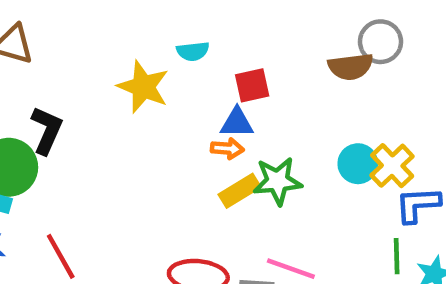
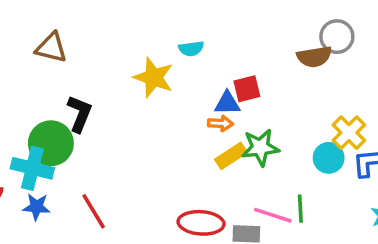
red square: (252, 85) -> (247, 89), moved
cyan circle: (358, 164) -> (329, 158), moved
green line: (397, 256) -> (300, 209), moved

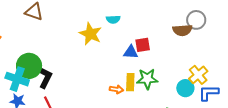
black L-shape: (80, 114) -> (45, 78), moved
orange arrow: (220, 123) -> (116, 89), moved
yellow rectangle: (231, 156) -> (130, 82), turned -60

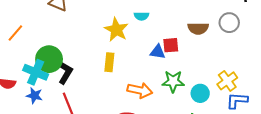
brown semicircle: (182, 30) -> (198, 28), moved
yellow rectangle: (130, 82) -> (109, 62), moved
cyan circle: (185, 88) -> (200, 93), moved
orange arrow: (116, 89) -> (140, 90), size x1.6

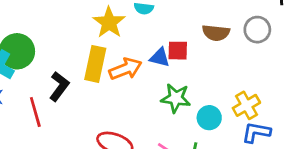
yellow rectangle: (109, 62) -> (95, 64), size x1.4
black L-shape: (65, 73) -> (59, 86), moved
orange arrow: (140, 90) -> (125, 69), moved, turned -40

